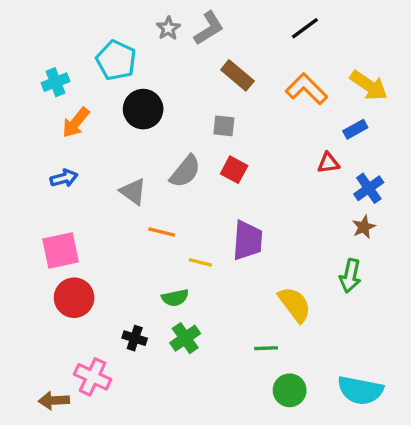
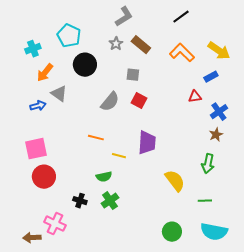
gray star: (168, 28) -> (116, 44), moved
gray triangle: (133, 192) -> (59, 94), moved
green line: (266, 348) -> (205, 201), moved

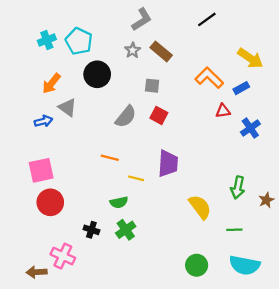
cyan cross: (33, 49) -> (47, 40), moved
orange L-shape: (182, 53) -> (209, 78), moved
brown star: (216, 135) -> (266, 200), moved

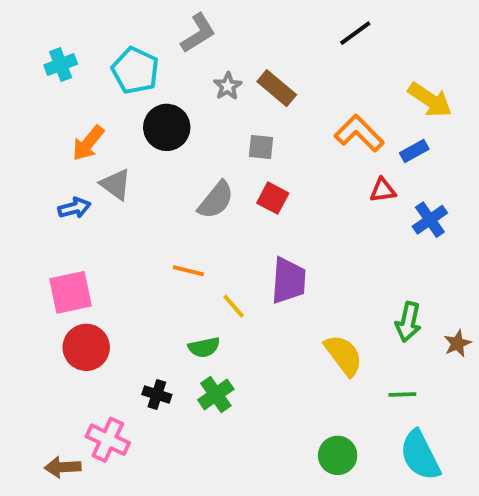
gray L-shape: (142, 19) -> (198, 33), moved
cyan cross: (47, 40) -> (61, 65), moved
yellow line: (136, 178) -> (234, 306), turned 35
cyan semicircle: (245, 265) -> (420, 455), turned 52

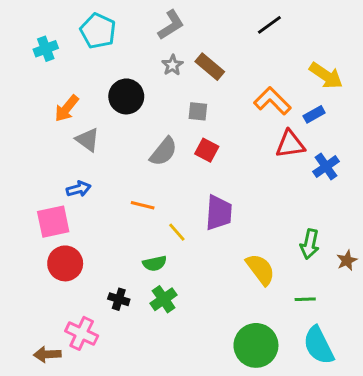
gray L-shape: (198, 33) -> (171, 25), moved
cyan pentagon: (135, 70) -> (98, 31), moved
red triangle: (383, 190) -> (290, 144), size x1.5
blue arrow: (74, 208) -> (79, 189), moved
green circle: (338, 455) -> (256, 345), size x1.5

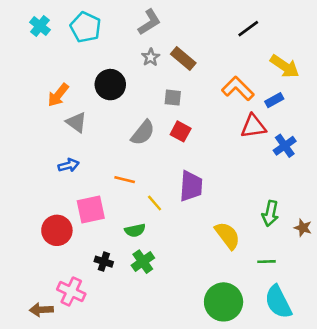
black line: (269, 25) -> (248, 29), moved
cyan cross: (46, 49) -> (40, 26), moved, turned -30
pink square: (53, 222) -> (91, 210), moved
brown star: (347, 260) -> (303, 228), turned -30

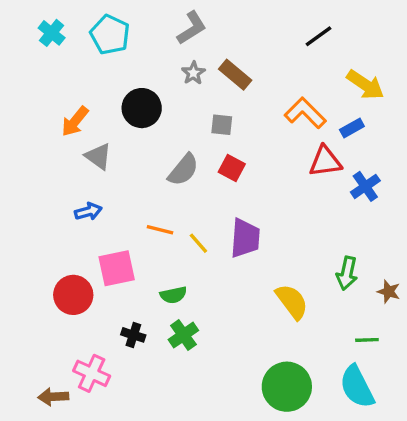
yellow line: (155, 203) -> (198, 243), moved
green line: (266, 262) -> (367, 340), moved

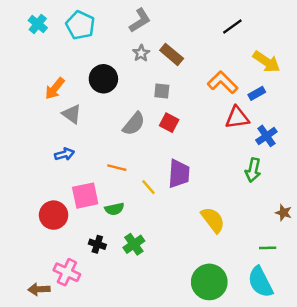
yellow line: (198, 243) -> (148, 187), moved
green arrow: (347, 273) -> (253, 170), moved
green semicircle: (173, 295) -> (114, 209), moved

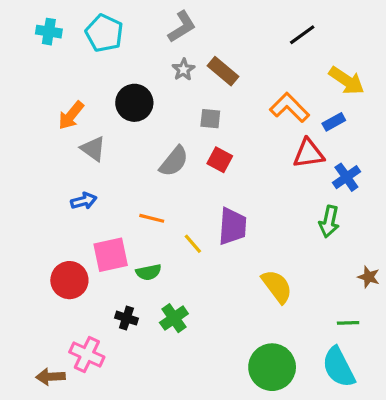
cyan cross: (38, 24) -> (49, 32), turned -30

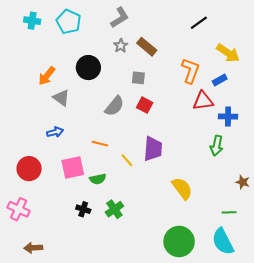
orange L-shape: (289, 108) -> (191, 71), turned 65
blue cross: (346, 177) -> (228, 116), turned 36
red circle: (69, 280) -> (29, 169), moved
pink cross: (87, 354) -> (19, 209), moved

